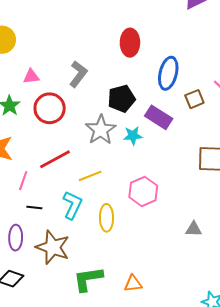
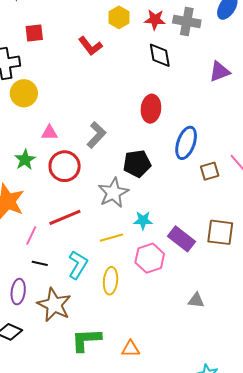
purple rectangle: (159, 117) -> (182, 239), moved
cyan star: (133, 136) -> (143, 220), moved
yellow line: (90, 176) -> (111, 238), moved

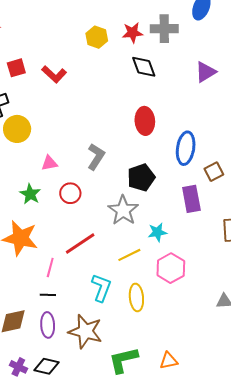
red L-shape: (90, 46) -> (54, 74), moved
red circle: (65, 166) -> (70, 193), size x0.7
purple rectangle: (182, 239) -> (191, 199), moved, turned 52
black line: (40, 263) -> (48, 295), moved

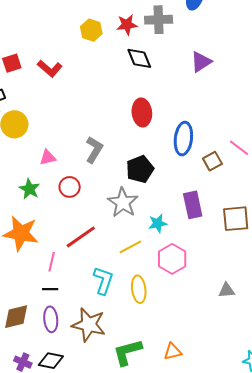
purple rectangle: (191, 199) -> (193, 205), moved

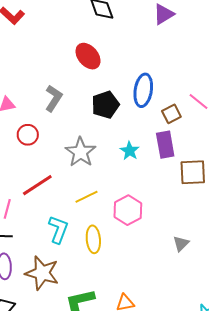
red ellipse: (142, 112) -> (88, 56), moved, turned -36
black pentagon: (140, 169) -> (105, 105), moved
purple rectangle: (193, 205) -> (165, 145), moved
cyan star: (158, 223) -> (130, 151), moved, turned -30
gray triangle: (227, 290) -> (181, 244), turned -42

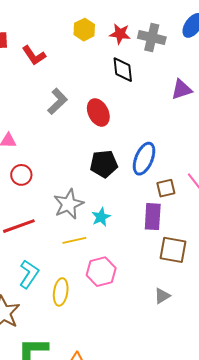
gray L-shape: (54, 98) -> (57, 101), moved
cyan star: (130, 151) -> (101, 217), moved
yellow line: (87, 197) -> (74, 240), moved
gray triangle: (181, 244) -> (162, 296), moved

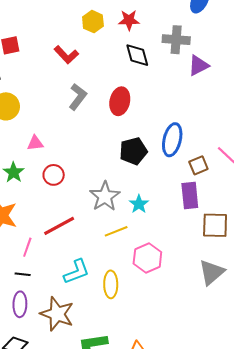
gray cross: (152, 38) -> (176, 40), moved
red L-shape: (34, 55) -> (66, 55), moved
red ellipse: (98, 112) -> (120, 101), turned 48
cyan L-shape: (29, 274) -> (77, 272), turned 44
gray triangle: (162, 296) -> (212, 272), size x1.6

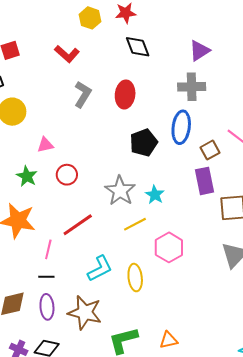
gray cross: (176, 40) -> (192, 87), moved

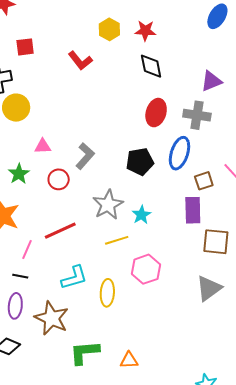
gray L-shape: (83, 94) -> (85, 156), moved
red ellipse: (125, 94) -> (156, 113), moved

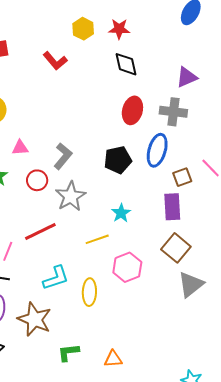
gray star: (108, 205) -> (71, 196), moved
brown square: (216, 242) -> (176, 248), moved, turned 36
green L-shape: (84, 352) -> (68, 352), size x0.7

